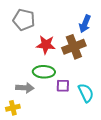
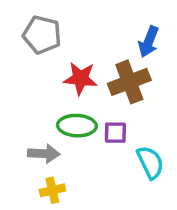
purple square: (63, 86) -> (115, 133), moved
yellow cross: (13, 108) -> (52, 190), moved

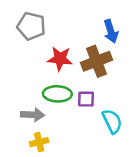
blue arrow: (149, 42) -> (111, 31), turned -40

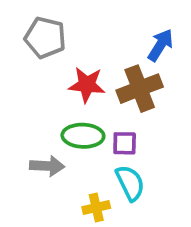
blue arrow: (111, 31) -> (160, 45), turned -130
cyan semicircle: (112, 121) -> (130, 183), moved
yellow cross: (39, 142) -> (96, 207), moved

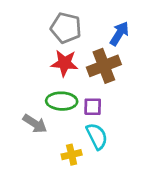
gray pentagon: (45, 38) -> (66, 28), moved
gray arrow: (47, 166) -> (35, 124), turned 30

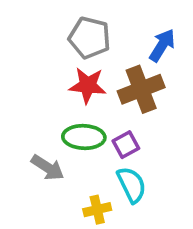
purple square: (93, 107) -> (126, 145), turned -30

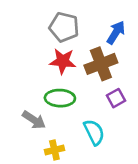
purple square: (126, 145) -> (116, 98), moved
yellow cross: (97, 210) -> (54, 150), moved

